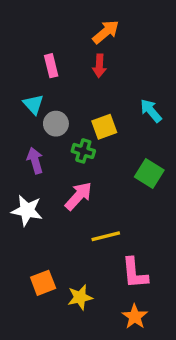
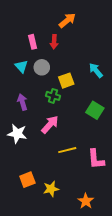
red arrow: (99, 66) -> (54, 42), moved
gray circle: (56, 124) -> (42, 67), moved
pink L-shape: (135, 273) -> (96, 159), moved

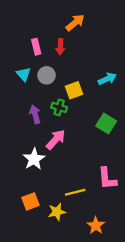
cyan arrow: (96, 70) -> (107, 79), turned 105
purple arrow: (22, 102) -> (35, 114), moved
white star: (17, 134) -> (34, 159), moved, turned 30
yellow line: (67, 150) -> (75, 192), moved

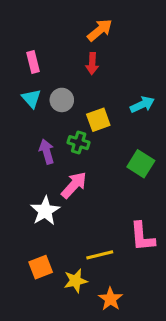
pink rectangle: (36, 47) -> (33, 62), moved
red arrow: (60, 47) -> (92, 64), moved
orange star: (96, 226) -> (110, 299), moved

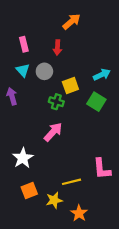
red arrow: (92, 64) -> (57, 48), moved
purple arrow: (47, 152) -> (12, 96), moved
green square: (141, 164) -> (96, 102), moved
white star: (45, 211) -> (23, 158), moved

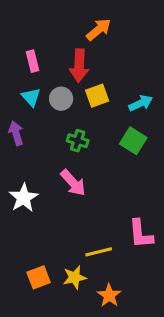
red arrow: (57, 48) -> (79, 66), size x1.5
yellow square: (70, 85) -> (97, 96), moved
pink arrow: (53, 132) -> (73, 183), turned 96
white star: (23, 158) -> (24, 198), moved
orange square: (29, 190) -> (39, 277), moved

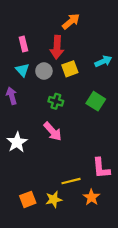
cyan arrow: (141, 103) -> (103, 61), moved
orange star: (109, 295) -> (91, 197), moved

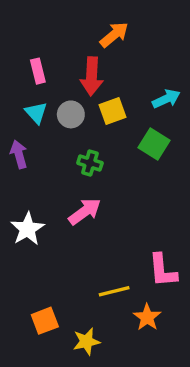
green square: (96, 101) -> (154, 144), moved
pink arrow: (53, 131) -> (85, 212), turned -84
yellow star: (54, 199) -> (86, 342), moved

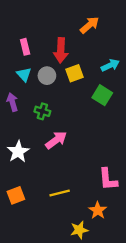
orange arrow: (114, 35) -> (90, 25), moved
green cross: (90, 163) -> (42, 111), moved
yellow line: (114, 291) -> (60, 193), moved
orange square: (45, 321) -> (16, 195), moved
yellow star: (86, 342) -> (79, 230), moved

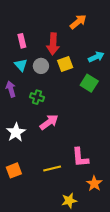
pink L-shape: (108, 179) -> (80, 157), moved
orange star: (98, 210) -> (94, 184), moved

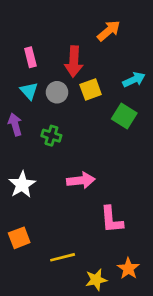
pink arrow: (49, 122) -> (81, 180), moved, turned 30
yellow line: (52, 168) -> (63, 257), moved
orange star: (94, 184) -> (128, 269), moved

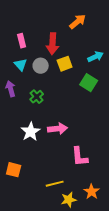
green cross: (51, 136) -> (37, 97), turned 32
white star: (22, 185) -> (31, 132), moved
orange square: (19, 238) -> (14, 170), turned 35
yellow line: (63, 257) -> (55, 184), moved

